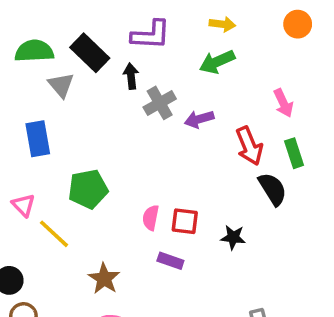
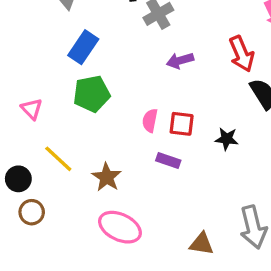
purple arrow: (199, 119) -> (180, 61), moved
blue rectangle: (38, 139) -> (83, 47), moved, turned 44
yellow line: (54, 234) -> (58, 159), moved

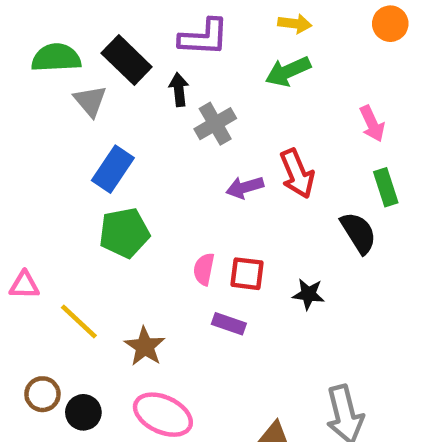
red arrow: (242, 54) -> (297, 174), moved
pink triangle: (32, 109) -> (24, 285), moved, turned -45
black circle: (18, 179) -> (83, 412), moved

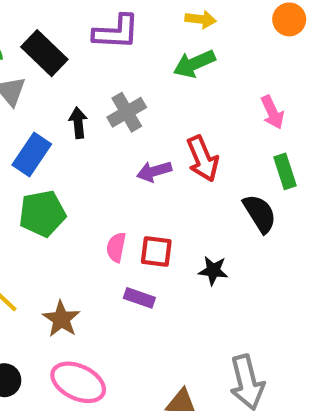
black arrow: (179, 90) -> (78, 123), moved

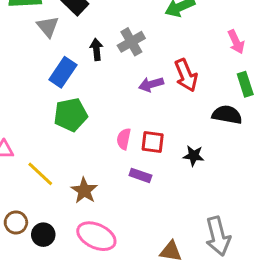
black semicircle: (260, 214) -> (227, 115), turned -48

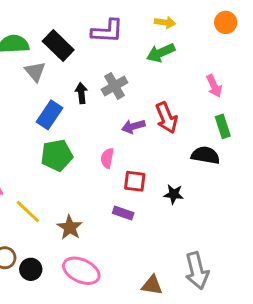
pink semicircle: (124, 139) -> (107, 158), moved

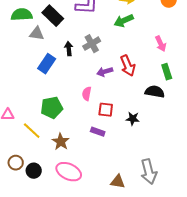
gray triangle: (35, 72) -> (37, 34), turned -42
green pentagon: (57, 155) -> (52, 108), moved

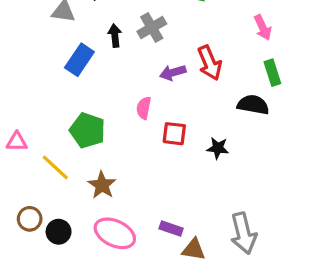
green pentagon: (52, 108) -> (87, 130), turned 30
purple rectangle: (98, 132) -> (171, 229), moved

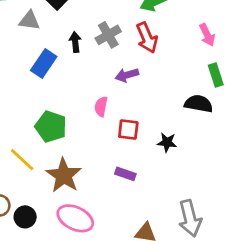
red arrow: (210, 63) -> (147, 38), moved
brown star: (102, 185) -> (64, 175), size x1.4
purple rectangle: (171, 229) -> (125, 174), moved

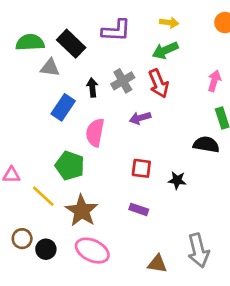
pink arrow: (207, 35) -> (214, 81), turned -138
pink semicircle: (101, 107) -> (95, 133), moved, size x1.5

